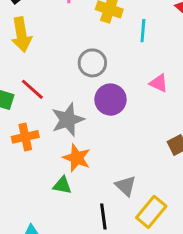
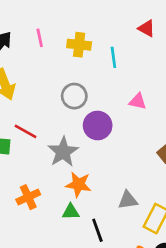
orange cross: (25, 137) -> (28, 197), moved
gray triangle: (126, 186) -> (128, 200), turned -40
black line: (103, 216) -> (97, 230), moved

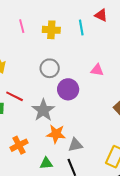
cyan line: (113, 57) -> (81, 27), moved
gray triangle: (128, 200) -> (75, 145), moved
green triangle: (71, 212) -> (46, 163), moved

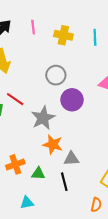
orange cross: (19, 145) -> (15, 164), moved

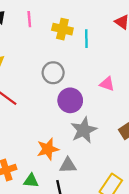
cyan line: (95, 37) -> (86, 39), moved
gray star: (43, 118) -> (84, 130), moved
orange star: (53, 144) -> (48, 149), turned -30

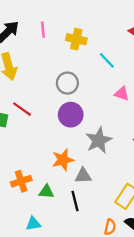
cyan line: (86, 39) -> (107, 60), moved, turned -42
purple circle: (70, 100) -> (71, 115), moved

